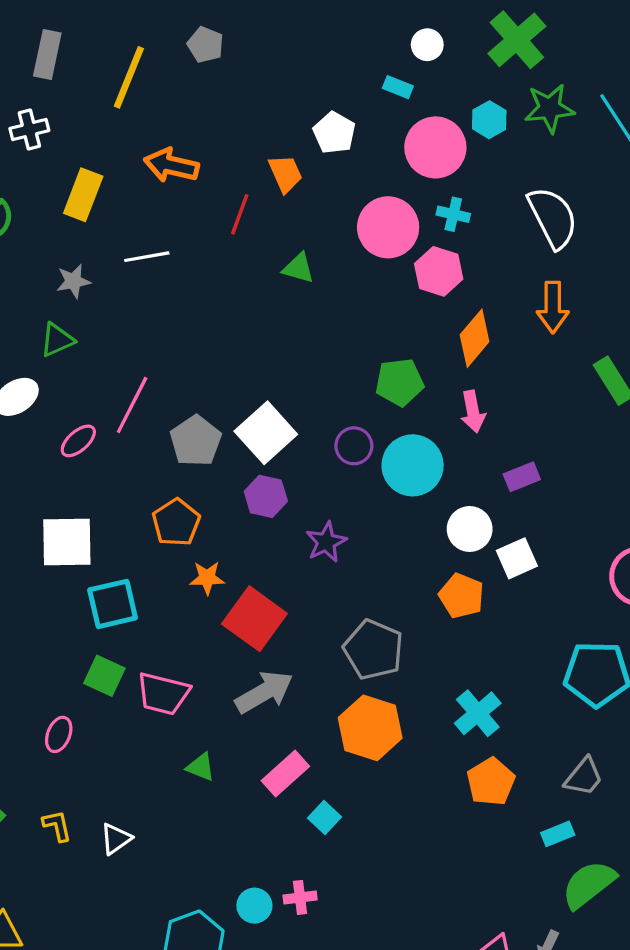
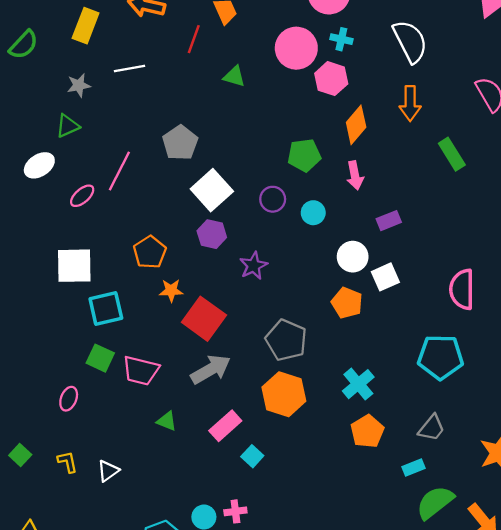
gray pentagon: (196, 441) -> (180, 143), moved
cyan circle: (413, 465) -> (313, 213), size x0.6

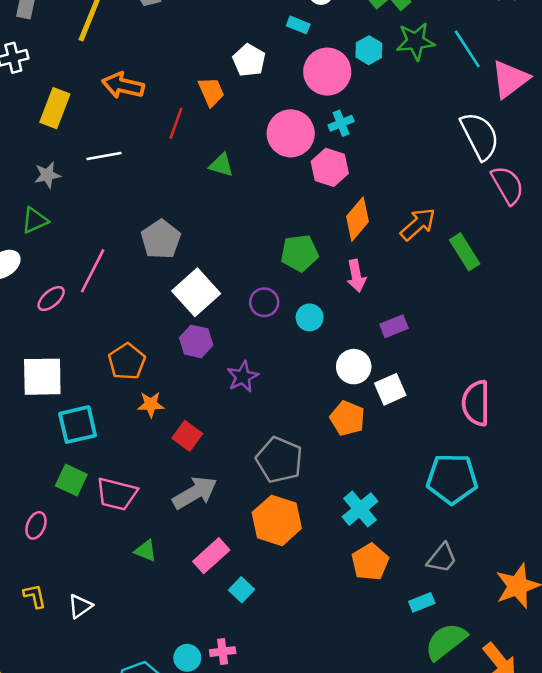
cyan cross: (341, 39) -> (341, 123), turned -35
white semicircle: (410, 41) -> (480, 136), moved
orange arrow: (410, 103) -> (418, 224), moved, turned -132
red square: (204, 319) -> (187, 436), size x0.6

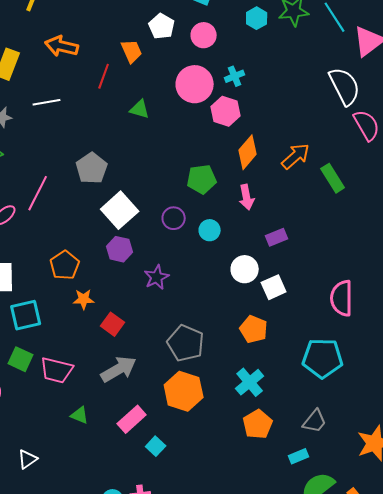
pink circle: (327, 72) -> (204, 35), moved, size x0.7
orange pentagon: (347, 418) -> (254, 329), moved

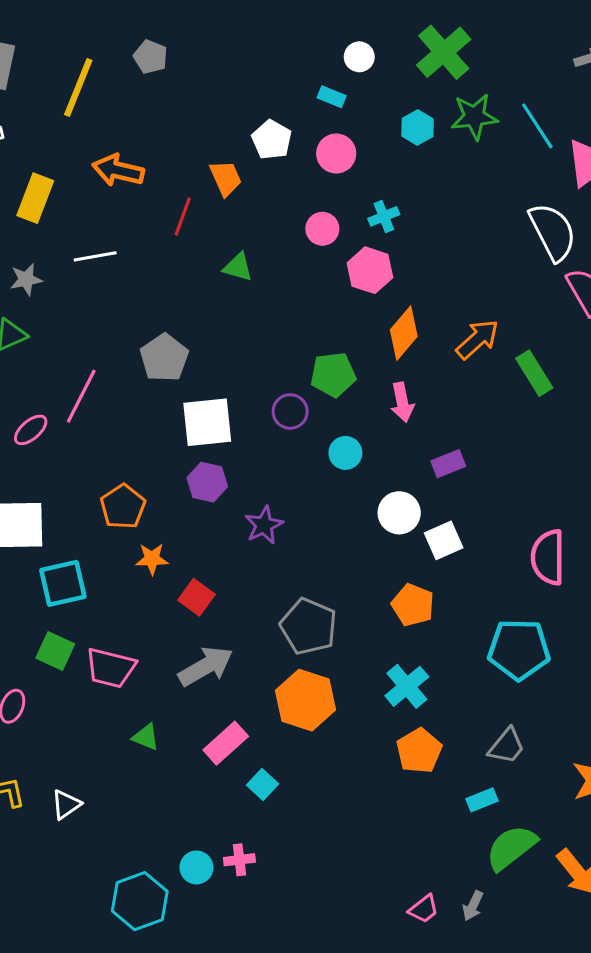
pink circle: (195, 84) -> (322, 229), size x0.6
white square: (120, 210) -> (207, 422), turned 36
purple circle: (174, 218) -> (290, 411), moved

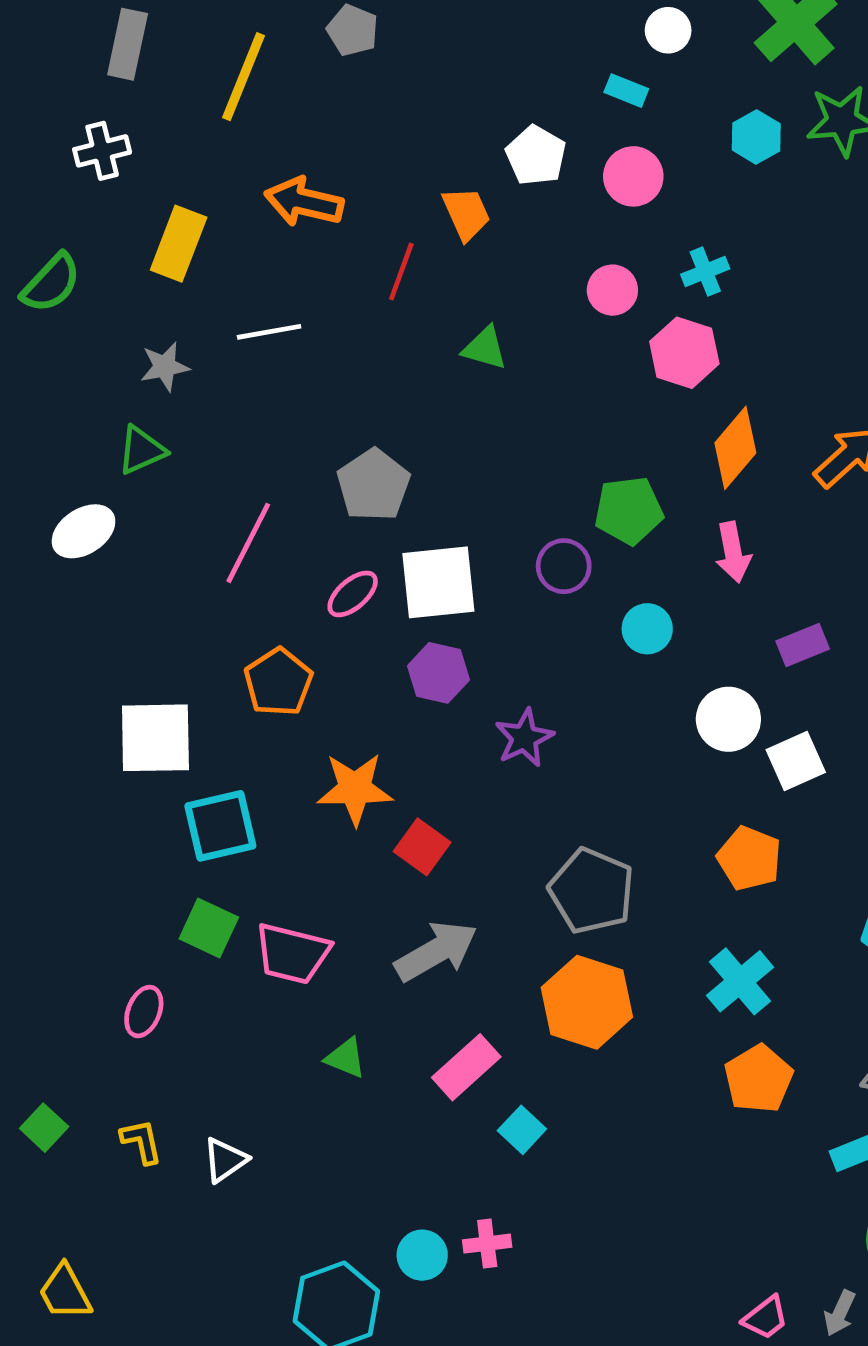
pink ellipse: (31, 430) -> (353, 594), moved
orange pentagon: (123, 507) -> (278, 682), moved
orange star: (152, 559) -> (355, 789), size x1.5

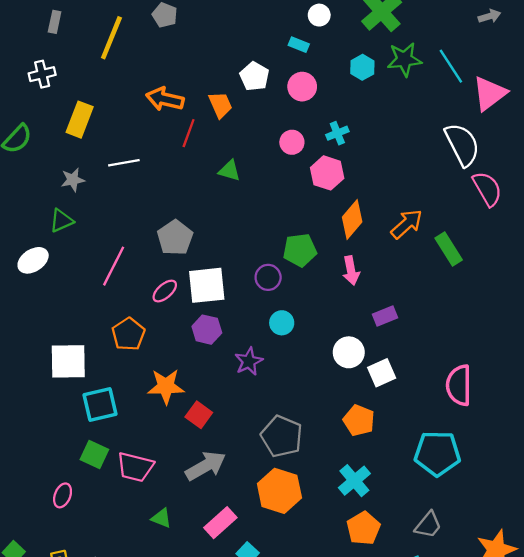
gray rectangle: (128, 44) -> (55, 22), size x0.7
orange arrow: (304, 202) -> (165, 99), moved
cyan circle: (647, 629) -> (282, 323), moved

